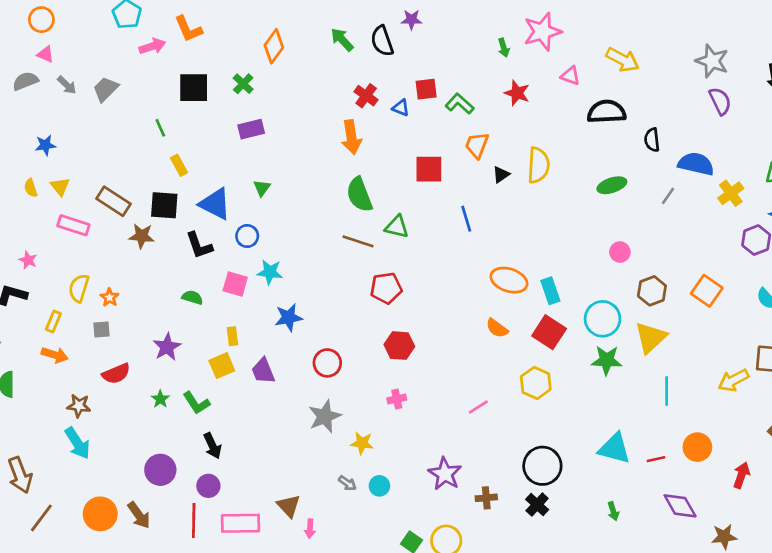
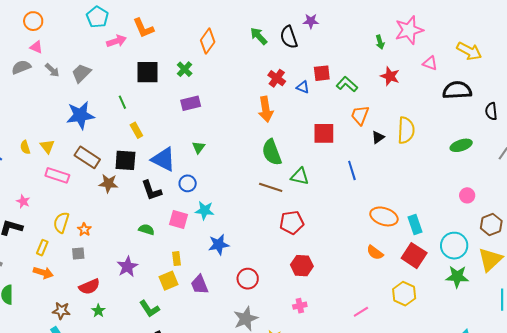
blue star: (45, 145) -> (80, 115), moved, size x1.8
green star: (160, 399) -> (98, 311), moved

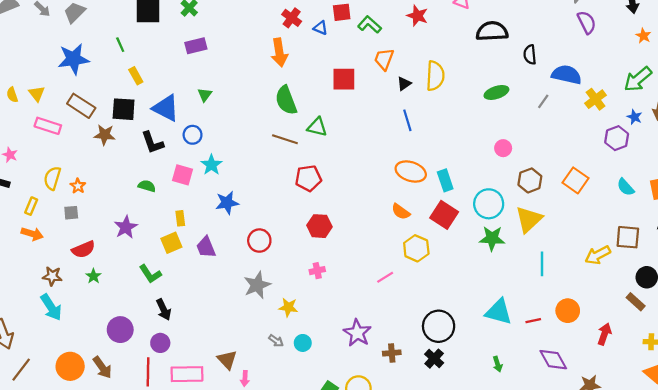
blue line: (352, 170) -> (407, 120), moved
cyan star: (205, 210) -> (211, 165), turned 30
yellow hexagon: (404, 294) -> (416, 248), moved

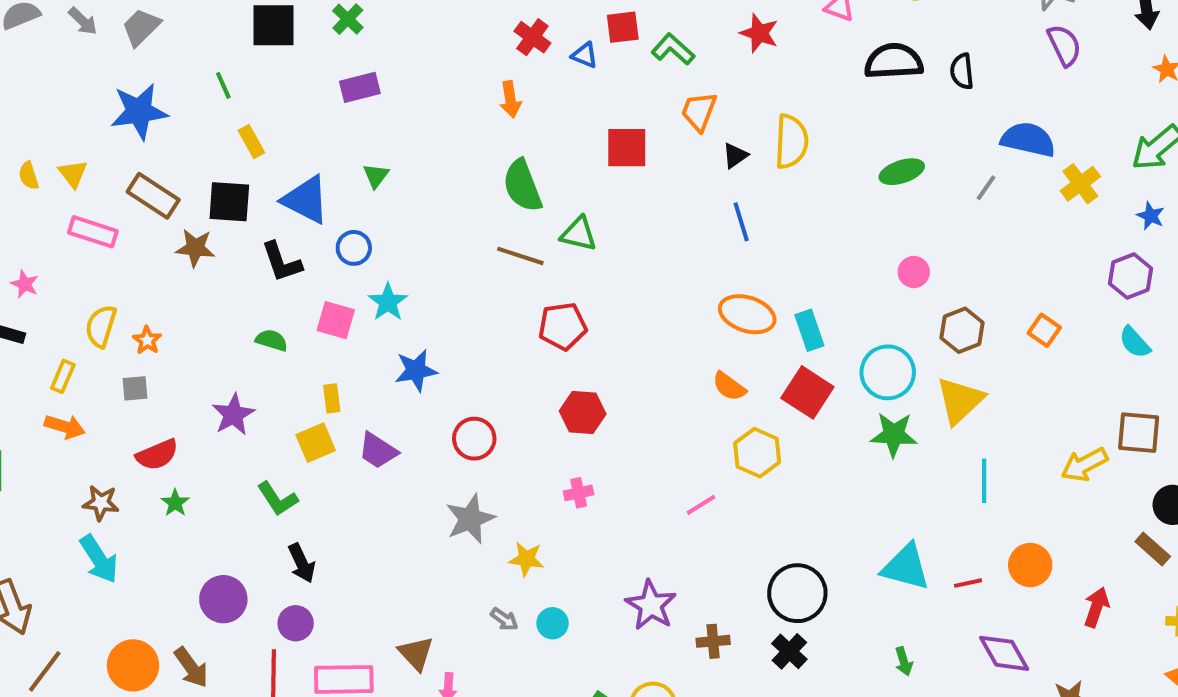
orange arrow: (279, 52) -> (510, 99), size x0.7
black semicircle: (530, 55) -> (962, 71), moved
purple hexagon: (617, 138) -> (1131, 276), moved
orange square: (575, 180) -> (1044, 330), size x0.7
purple trapezoid: (206, 247) -> (378, 451), turned -35

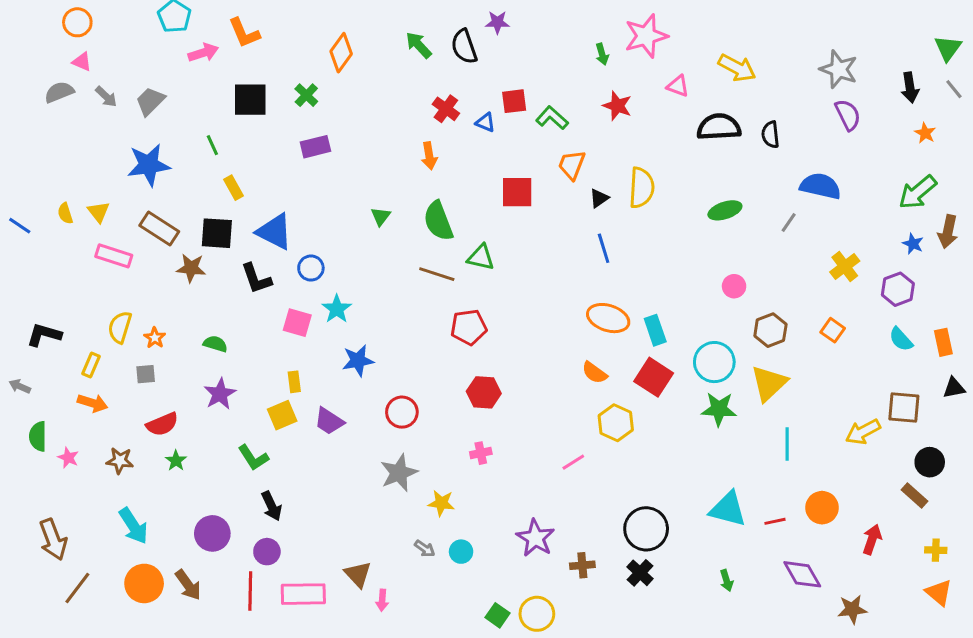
green triangle: (376, 176) -> (381, 216), moved
yellow cross: (1080, 184) -> (845, 266), moved
pink star: (25, 284) -> (68, 458), moved
green semicircle: (272, 340) -> (215, 344), moved
cyan arrow: (99, 559) -> (133, 526), moved

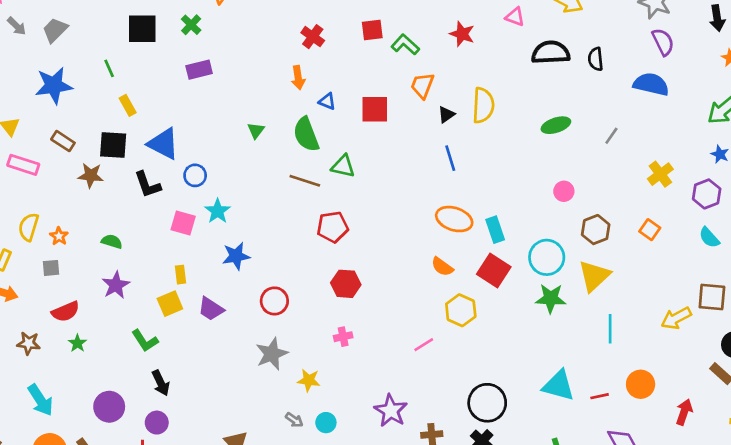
blue triangle: (485, 122) -> (327, 101), moved
blue semicircle: (820, 186) -> (651, 84), moved
brown rectangle: (159, 229) -> (63, 141), size x0.7

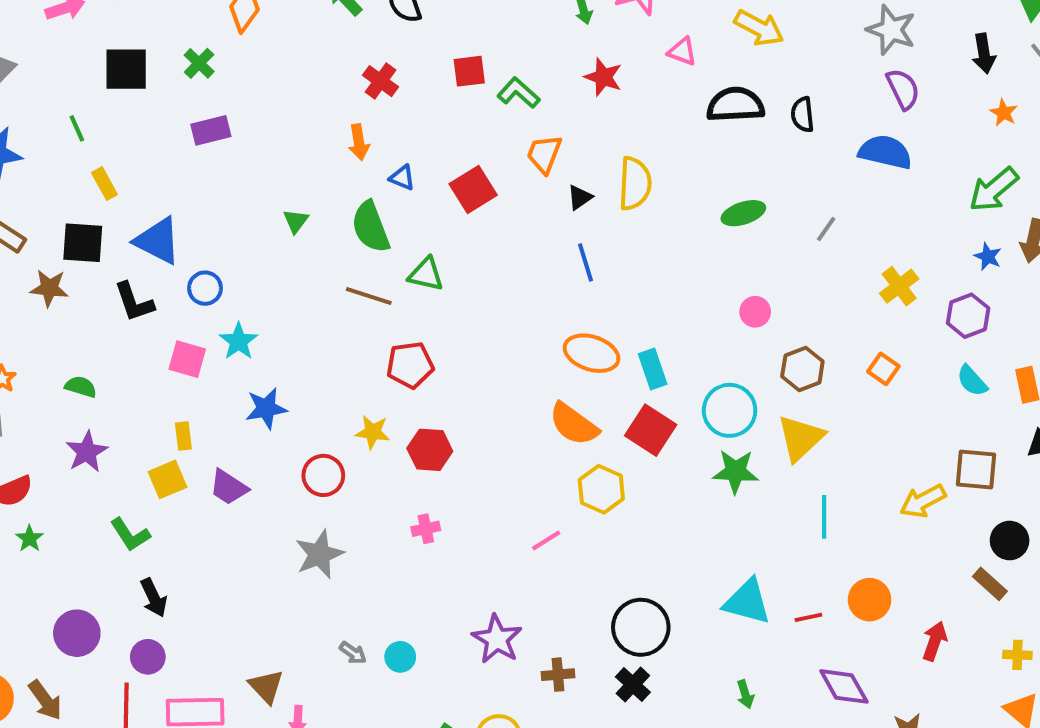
red square: (375, 109) -> (473, 190), turned -32
orange semicircle: (442, 267) -> (574, 424), size x1.5
yellow star: (309, 380) -> (373, 432), moved

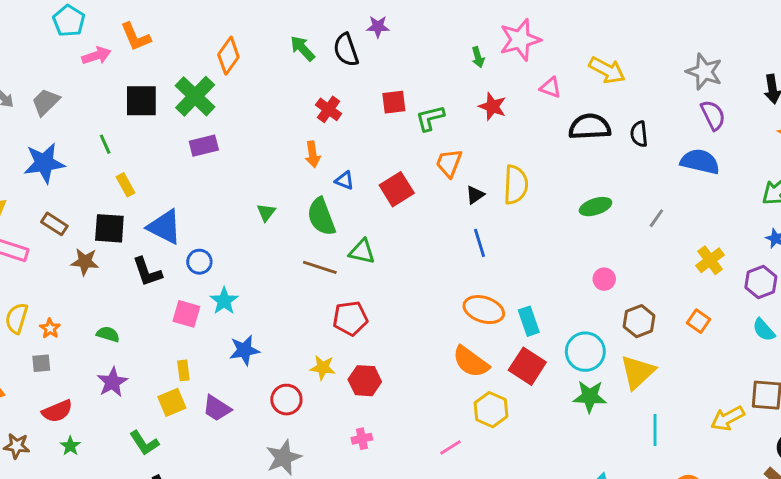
green cross: (199, 63) -> (195, 96), size x1.8
green L-shape: (519, 93) -> (430, 118), turned -56

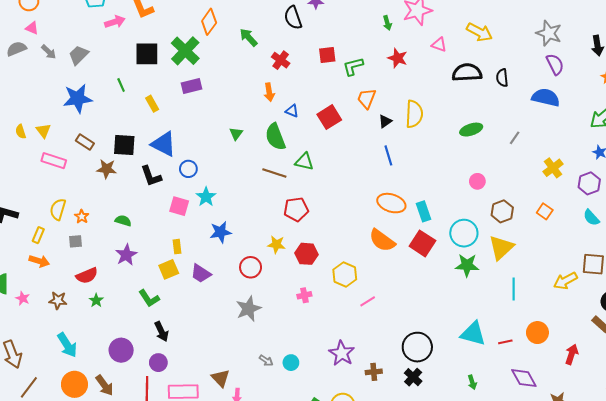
green arrow: (302, 48) -> (248, 37), moved
yellow rectangle: (125, 185) -> (152, 104), moved
yellow hexagon: (491, 410) -> (345, 275), moved

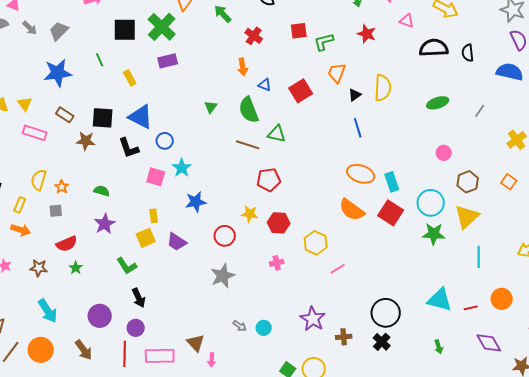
orange circle: (74, 384) -> (41, 350), moved

